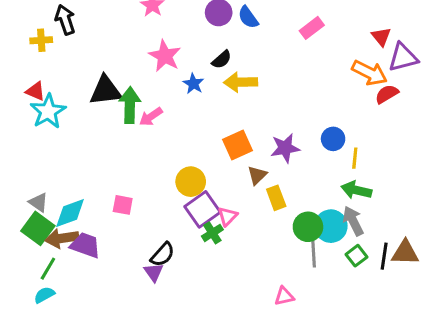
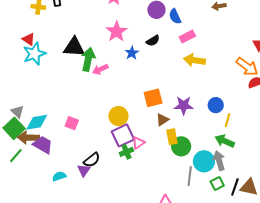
pink rectangle: (312, 28) -> (187, 37), moved
yellow arrow: (241, 82) -> (194, 60), moved
green circle: (308, 227) -> (181, 146), moved
cyan semicircle: (44, 295) -> (59, 176), moved

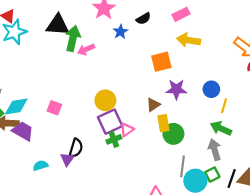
orange square: (153, 98) -> (161, 62), moved
black semicircle: (92, 160) -> (76, 148), turned -36
cyan circle: (204, 161) -> (195, 181), moved

